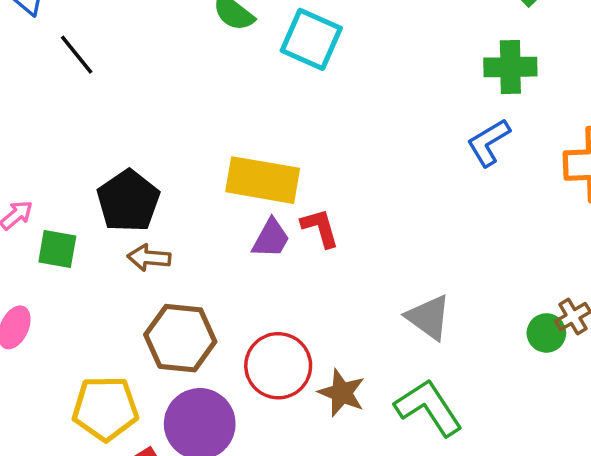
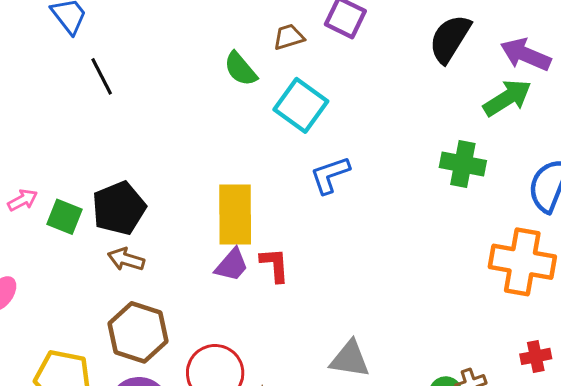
blue L-shape: (489, 142) -> (330, 175), moved
yellow rectangle: (263, 180) -> (235, 215), turned 68
green square: (57, 249) -> (64, 217), moved
gray triangle: (428, 317) -> (350, 359), turned -39

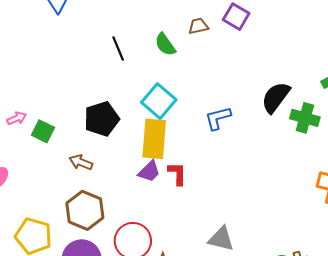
black semicircle: (450, 39) -> (276, 97), moved
black line: (102, 76) -> (118, 49), moved
cyan square: (301, 105) -> (159, 101), moved
black pentagon: (119, 208) -> (102, 119), moved

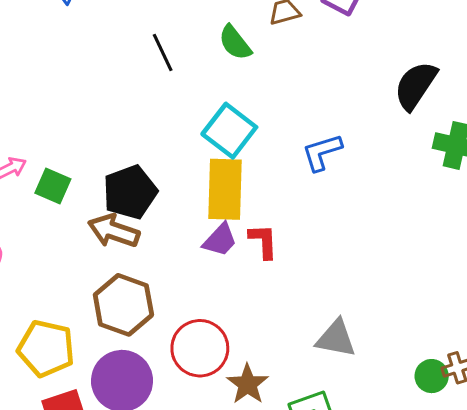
black semicircle: (276, 97) -> (416, 86), moved
black pentagon: (102, 119) -> (130, 192), moved
brown arrow: (81, 162) -> (114, 231), size x1.4

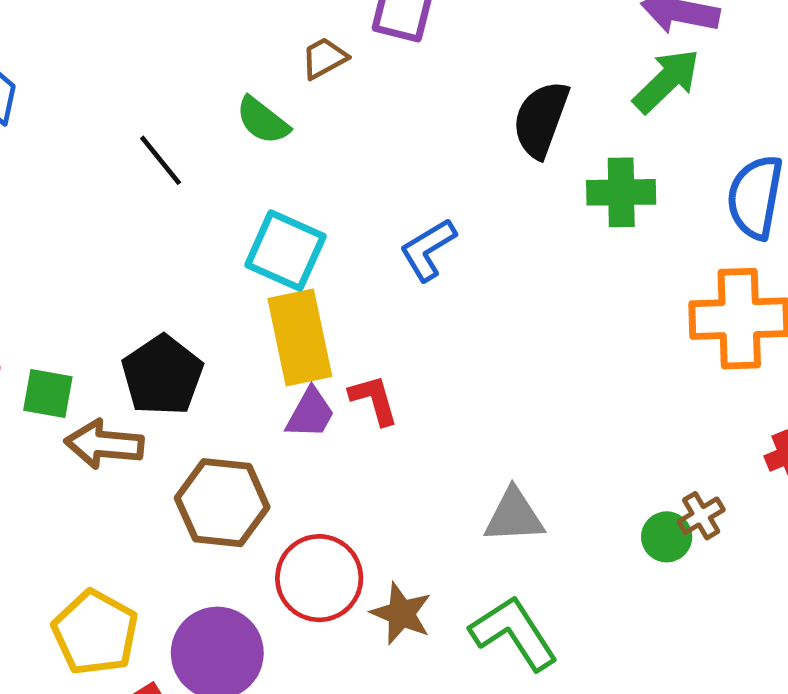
brown arrow: (114, 231) -> (104, 444), moved
brown hexagon: (123, 305) -> (222, 503), moved
yellow pentagon: (46, 348) -> (95, 633), turned 30

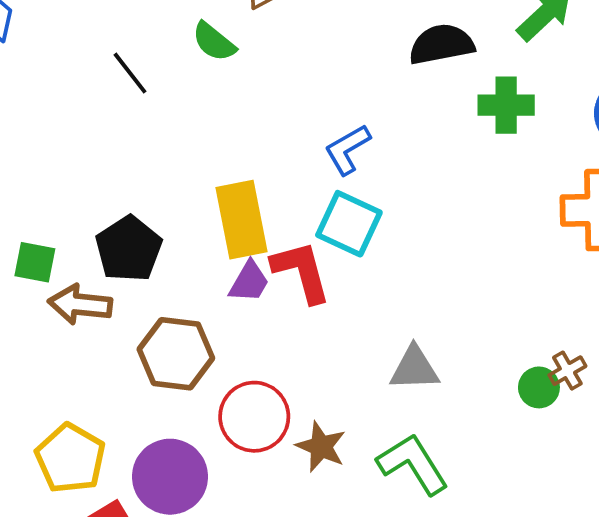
black semicircle: (541, 119) -> (441, 44), turned 58
cyan square: (285, 251) -> (349, 224), moved
red L-shape: (374, 400) -> (301, 272), size x1.5

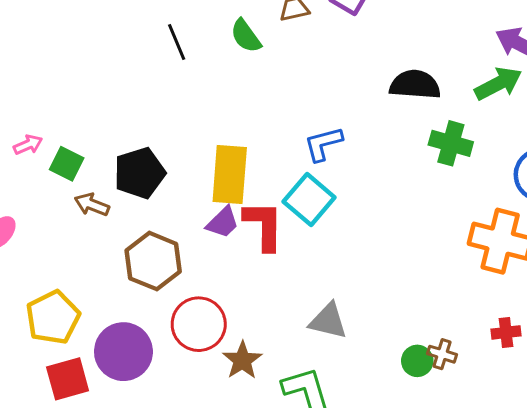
brown arrow: (80, 304) -> (92, 205), size x0.7
brown cross: (567, 371) -> (442, 354), turned 32

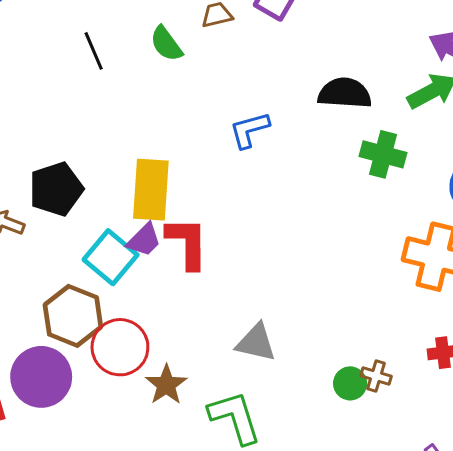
blue L-shape: (323, 144) -> (249, 130), moved
cyan square: (309, 200) -> (111, 257), moved
brown hexagon: (153, 261) -> (73, 316), moved

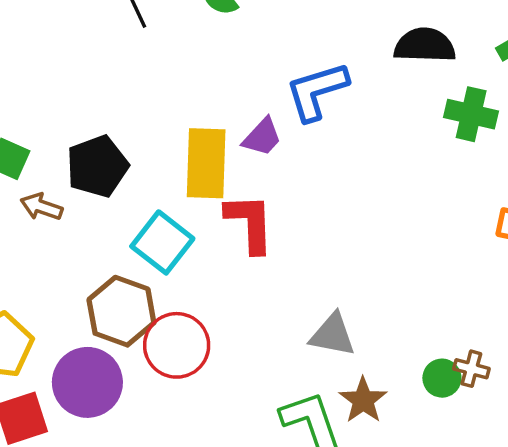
blue L-shape: (249, 130) -> (317, 91), size x1.4
purple trapezoid: (144, 240) -> (262, 137), moved
brown star: (166, 385) -> (363, 400), moved

